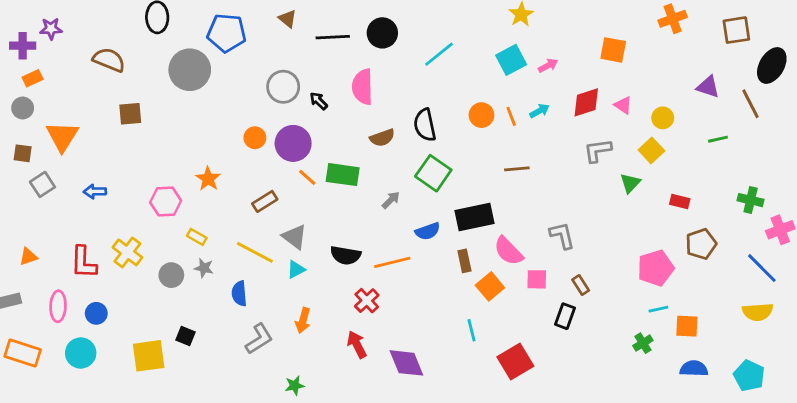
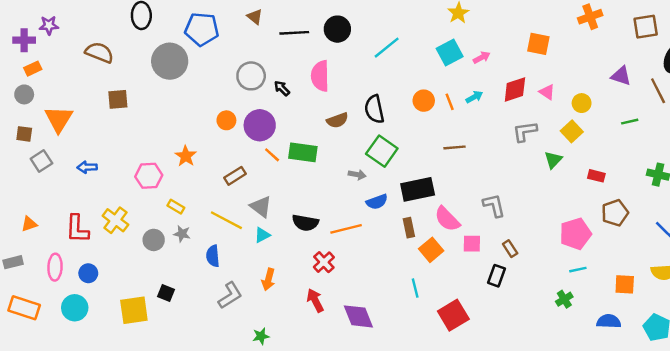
gray arrow: (391, 200) -> (357, 175), moved, turned 56
orange square: (687, 326) -> (625, 284), moved

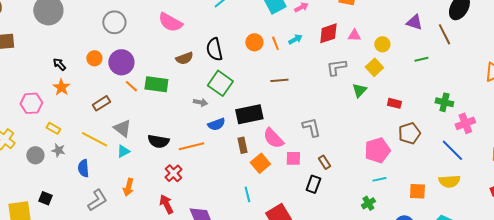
pink semicircle: (320, 76) -> (170, 22), turned -60
black arrow: (282, 88) -> (59, 64), moved
pink triangle: (547, 92) -> (354, 35), turned -32

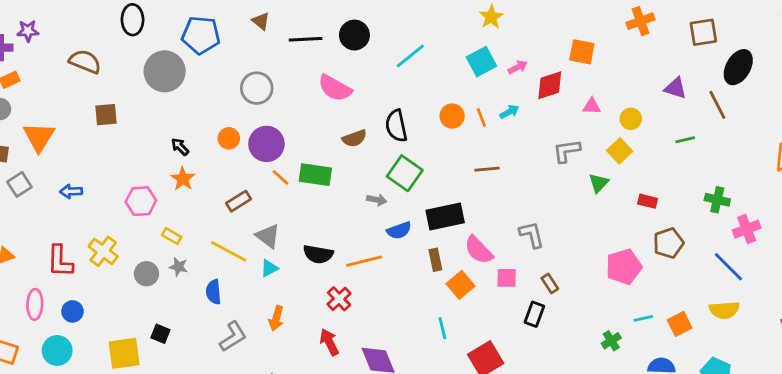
red diamond: (328, 33) -> (550, 85), moved
cyan line: (379, 179) -> (643, 318), moved
orange square: (417, 191) -> (680, 324), turned -30

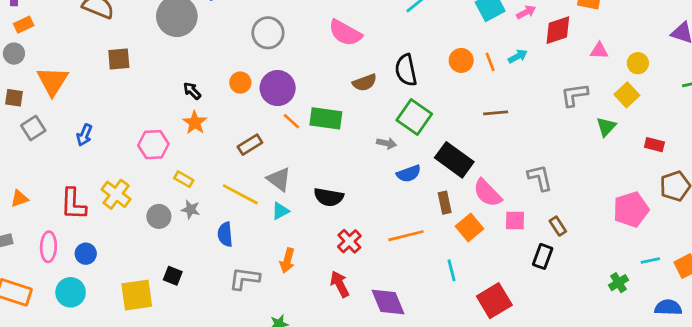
blue arrow: (71, 191) -> (84, 135), turned -65
black rectangle: (445, 217) -> (454, 160), turned 48
orange line: (364, 261) -> (406, 236), moved
gray L-shape: (233, 337) -> (244, 279), turned -140

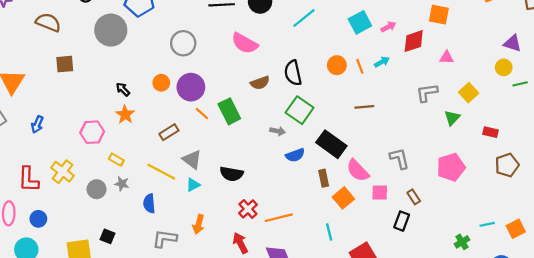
yellow circle: (638, 63) -> (504, 67), moved
green rectangle: (326, 118) -> (229, 111), turned 55
pink pentagon: (631, 210) -> (451, 167), moved
orange line: (406, 236) -> (279, 218), moved

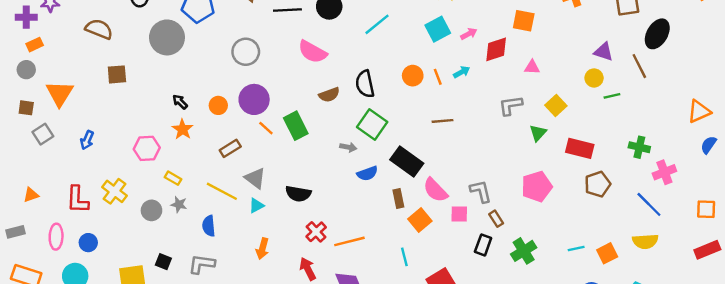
orange circle: (161, 83) -> (218, 105), moved
red rectangle: (490, 132) -> (580, 148), size x1.6
gray L-shape: (399, 158) -> (481, 191), moved
gray L-shape: (165, 239) -> (202, 264), moved
green cross: (462, 242) -> (524, 251), moved, size x1.5

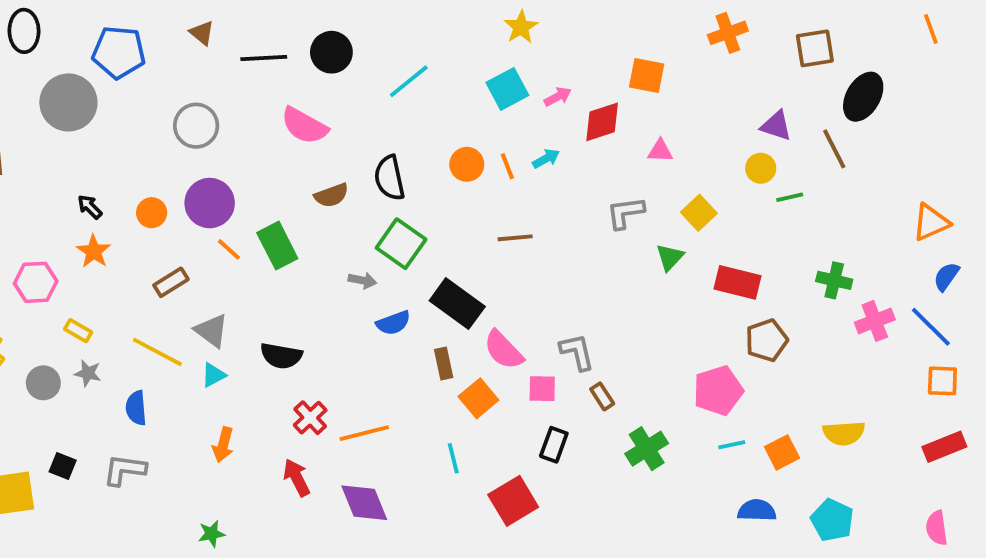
pink pentagon: (537, 187) -> (718, 391), moved
blue line: (649, 204) -> (931, 327), moved
black rectangle: (483, 245) -> (554, 445), moved

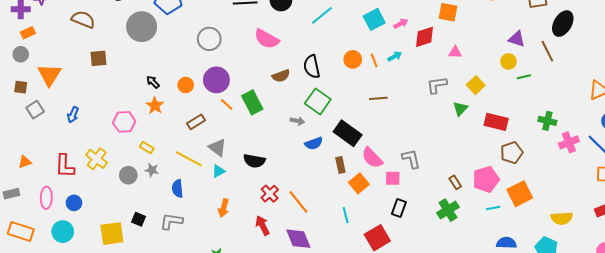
brown rectangle: (602, 396) -> (455, 182), moved
orange line: (364, 433) -> (298, 202), turned 65
yellow semicircle: (844, 433) -> (562, 218), moved
orange square: (782, 452) -> (520, 194), moved, size x1.4

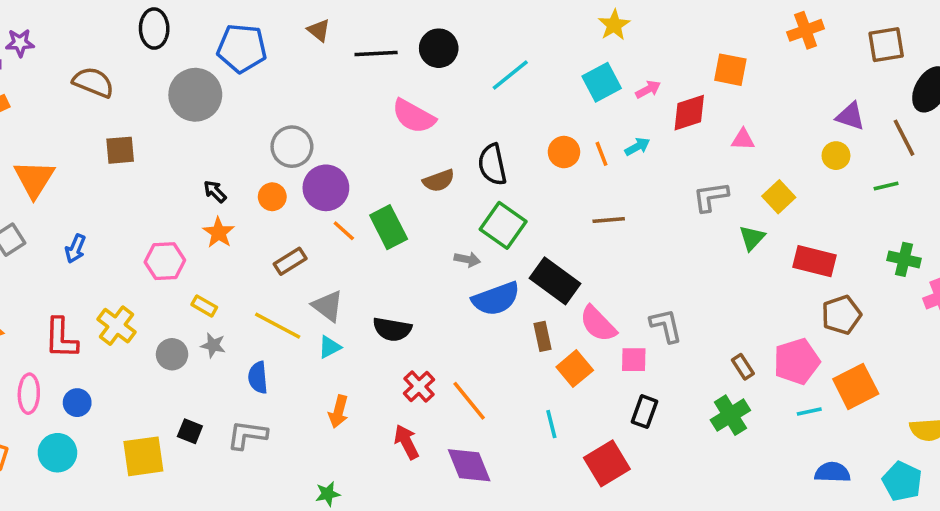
gray circle: (209, 39) -> (292, 147), moved
green line: (524, 77) -> (886, 186), moved
blue semicircle: (314, 143) -> (496, 299), size x1.5

